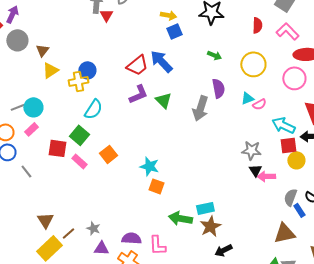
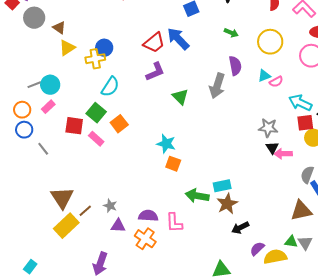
brown triangle: (42, 50) -> (59, 28), turned -32
green triangle: (163, 100) -> (180, 97), moved
orange square: (108, 154) -> (119, 124), moved
brown triangle: (45, 220) -> (62, 198), size x1.4

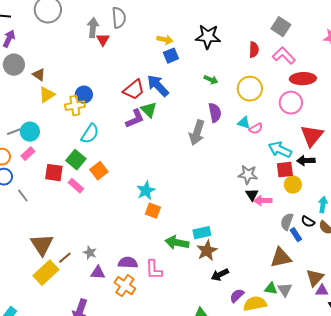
cyan triangle: (264, 76) -> (244, 123), turned 40
green triangle: (180, 97) -> (149, 110), moved
cyan star: (166, 144) -> (146, 191), turned 30

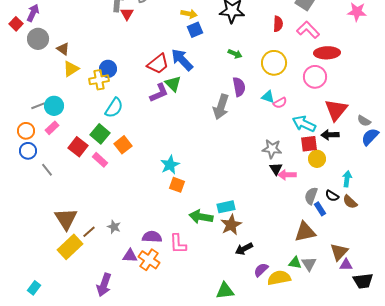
red square: (54, 173) -> (78, 147), turned 30
purple triangle: (98, 273) -> (130, 256), moved

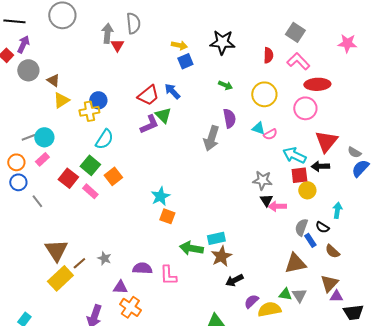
blue arrow: (182, 60) -> (172, 91), size x0.7
brown semicircle: (350, 202) -> (332, 251), moved
orange cross: (149, 260) -> (130, 307), moved

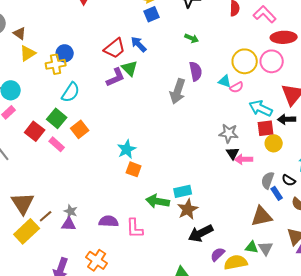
yellow circle: (264, 94) -> (245, 61), moved
black arrow: (234, 280) -> (201, 233), size x1.4
purple triangle: (120, 287) -> (69, 224), moved

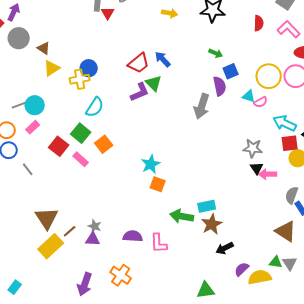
blue square: (152, 14) -> (231, 71), moved
brown triangle: (262, 216) -> (286, 231), turned 45
black arrow: (201, 233) -> (225, 248), size x0.7

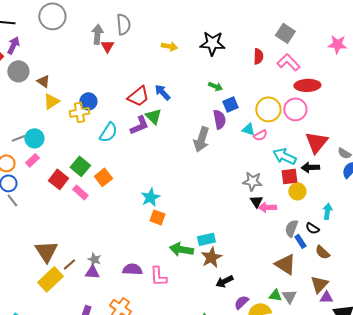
cyan semicircle: (95, 107) -> (108, 132), moved
gray line: (28, 169) -> (12, 200), moved

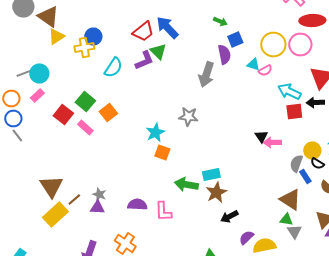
brown triangle: (43, 81) -> (48, 16), size x1.6
blue arrow: (162, 92) -> (167, 28), size x1.4
gray star: (252, 181) -> (188, 116), moved
yellow circle: (297, 191) -> (312, 150), moved
green triangle: (275, 295) -> (286, 220), moved

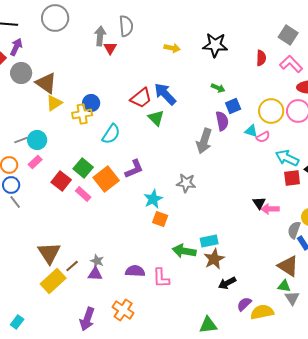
purple L-shape: (144, 60) -> (134, 169), moved
orange square: (108, 112) -> (106, 179), size x1.4

